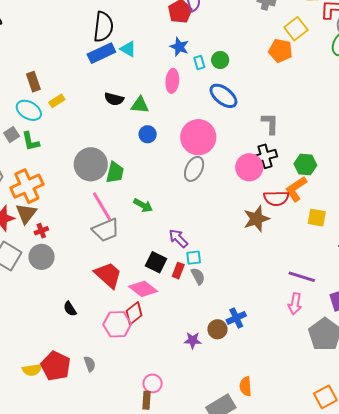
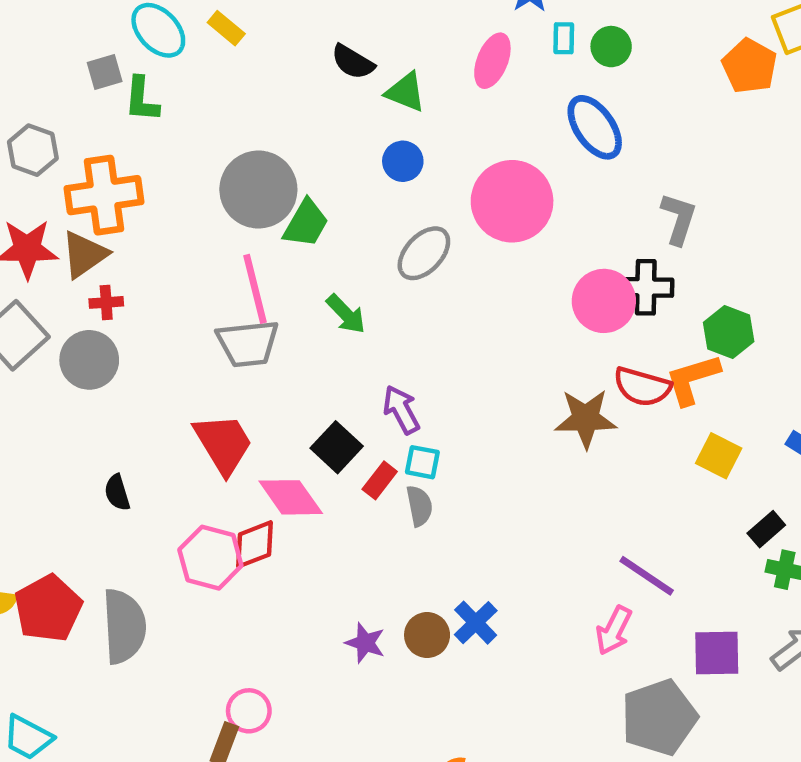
yellow rectangle: (57, 101) -> (226, 28), turned 56
gray ellipse: (194, 169) -> (424, 253), moved
blue cross: (236, 318) -> (476, 623), turned -36
gray semicircle: (90, 364) -> (124, 626), size x2.0

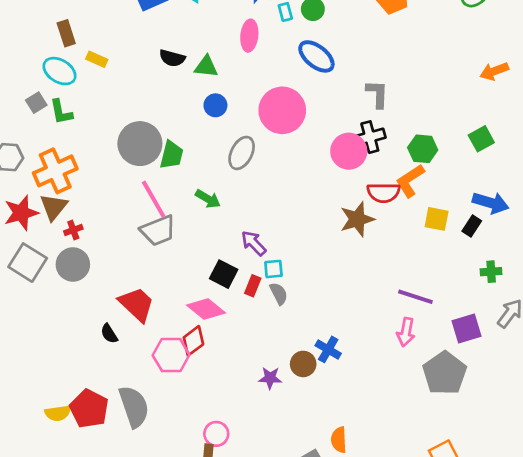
red trapezoid: (223, 444) -> (137, 304), moved
black rectangle: (766, 529) -> (472, 226), moved

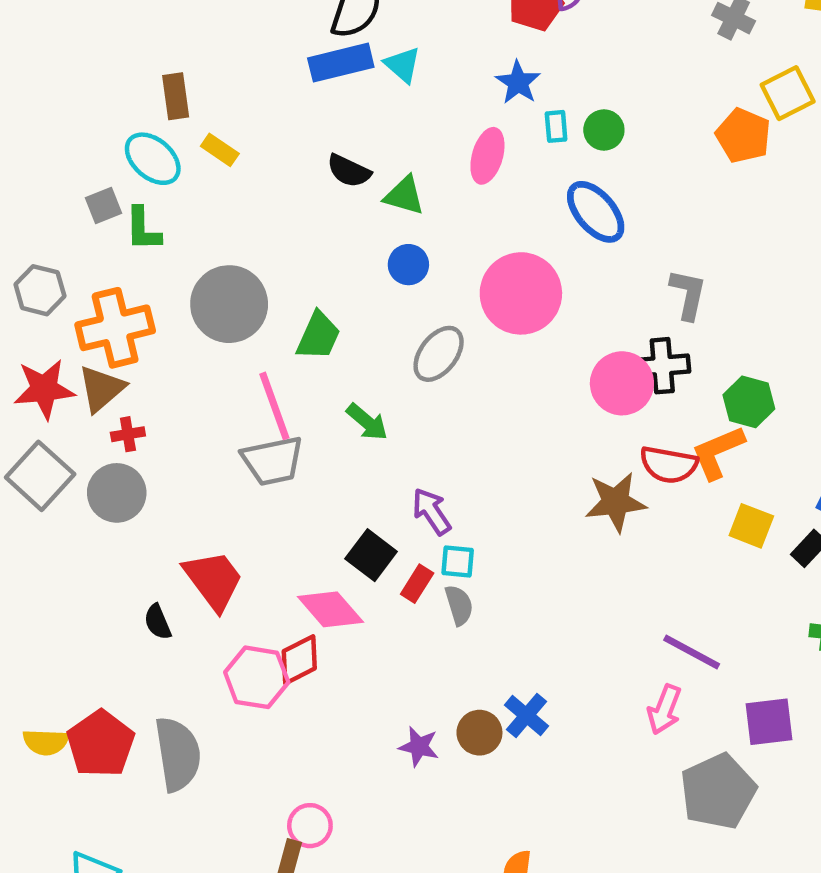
gray circle: (140, 144) -> (229, 304), moved

